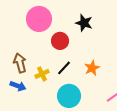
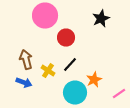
black star: (84, 23) -> (101, 19), moved, turned 30
orange star: (92, 68) -> (94, 80), moved
yellow cross: (42, 74) -> (48, 71), turned -32

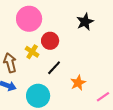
yellow cross: (48, 71) -> (32, 52), moved
cyan circle: (75, 93) -> (38, 96), moved

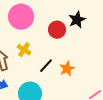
red circle: (50, 41) -> (57, 30), moved
orange star: (78, 83) -> (67, 69), moved

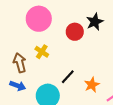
black line: (46, 66) -> (68, 77), moved
orange star: (67, 69) -> (92, 85), moved

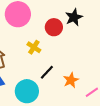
yellow cross: (42, 52) -> (34, 47), moved

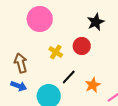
red circle: (54, 27) -> (82, 46), moved

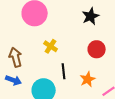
red circle: (82, 46) -> (97, 49), moved
black line: (69, 77) -> (64, 71), turned -49

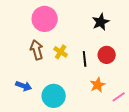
brown arrow: (16, 57) -> (37, 50), moved
black line: (64, 71) -> (85, 59), moved

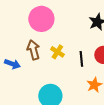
blue arrow: (24, 86) -> (12, 64), moved

